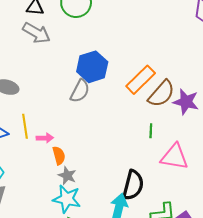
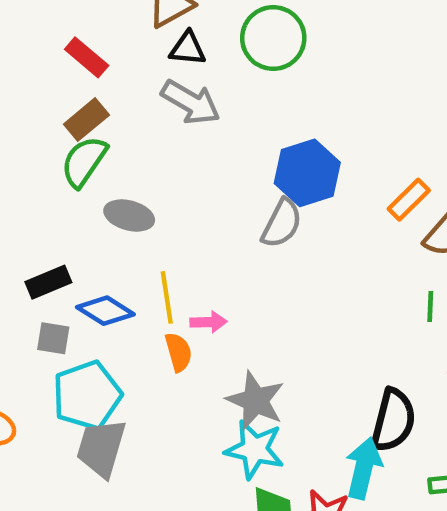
orange rectangle: (141, 80) -> (409, 200), size x0.7
orange semicircle: (59, 155) -> (179, 352), moved
gray star: (67, 176) -> (255, 401), size x1.5

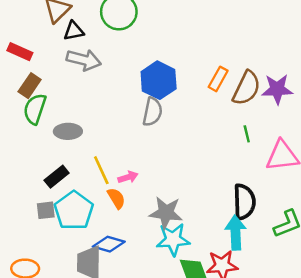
black rectangle: (48, 282) -> (57, 177), moved
blue diamond: (105, 311) -> (109, 244), moved
cyan pentagon: (87, 395) -> (74, 211), moved

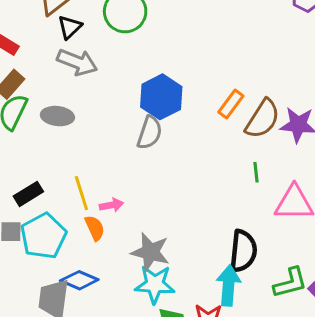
black triangle: (74, 31) -> (70, 27), turned -40
gray ellipse: (68, 131) -> (57, 116), moved

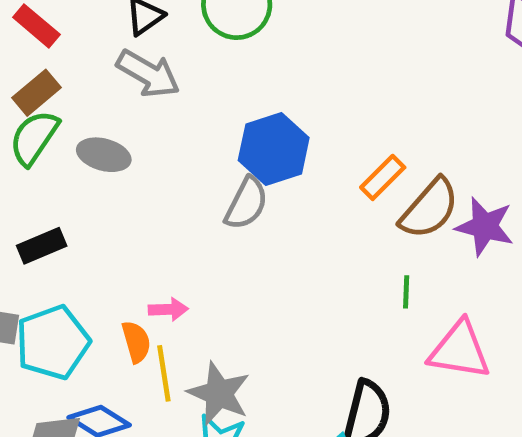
yellow line: (81, 193) -> (164, 373), moved
black rectangle: (28, 194) -> (42, 246), moved

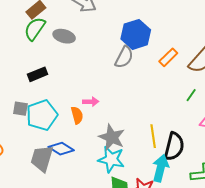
orange rectangle: (383, 177) -> (168, 57), moved
green line: (406, 292) -> (191, 95), turned 32
yellow line: (164, 373) -> (153, 136), moved

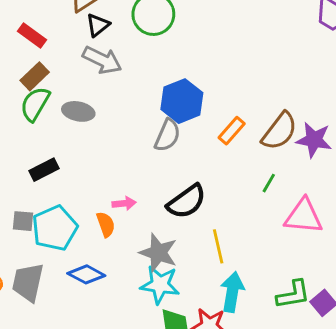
black semicircle: (174, 147) -> (187, 202), moved, turned 44
gray trapezoid: (42, 158) -> (28, 282), moved

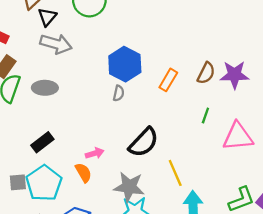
brown semicircle: (279, 131) -> (206, 73), size x0.7
gray semicircle: (167, 135) -> (119, 93), size x0.6
black rectangle: (44, 170) -> (42, 142), moved

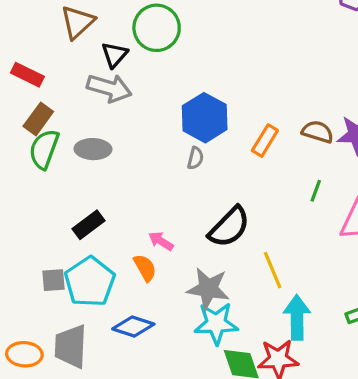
black triangle: (47, 17) -> (115, 55), moved
brown semicircle: (206, 73) -> (318, 132), turned -100
pink arrow: (95, 153) -> (161, 241), turned -132

